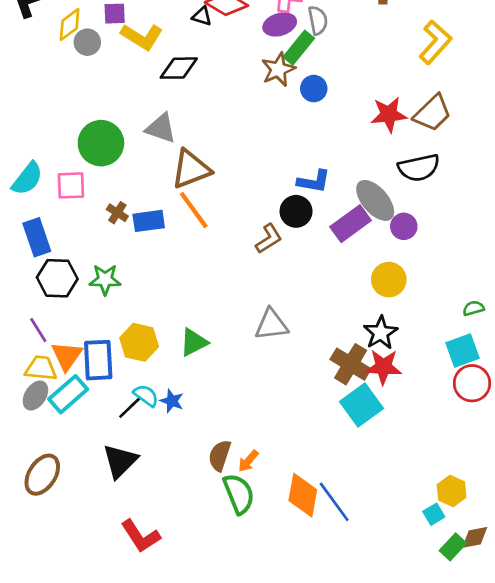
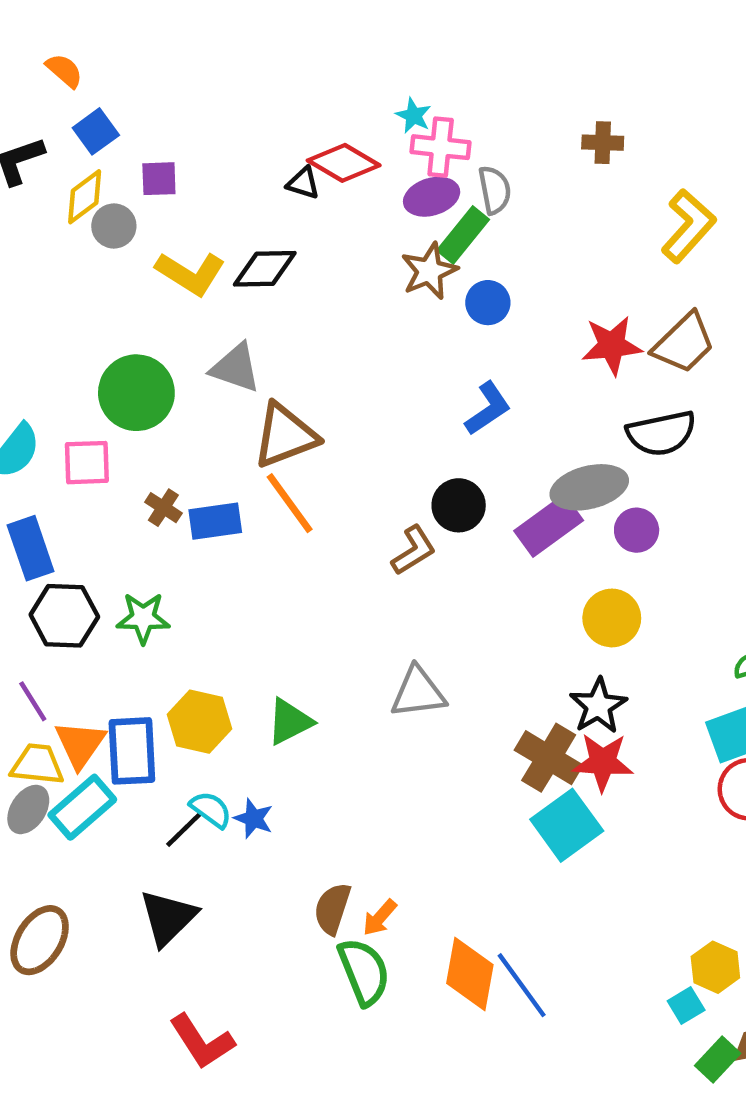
yellow L-shape: (142, 37) -> (190, 273), moved
blue L-shape: (314, 181) -> (488, 408), moved, turned -44
gray ellipse: (375, 200) -> (589, 487), turned -63

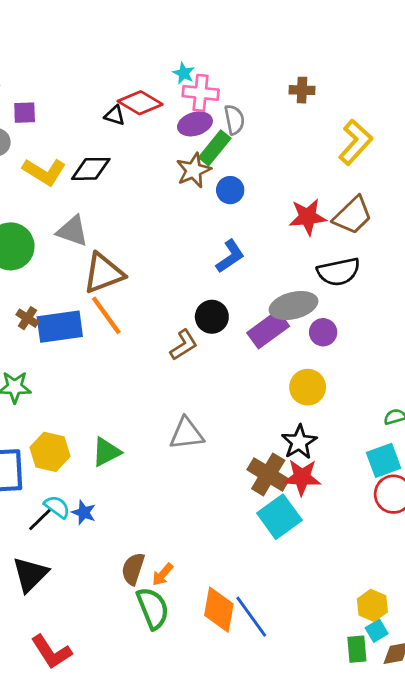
blue rectangle: (215, 521) -> (60, 327), size x1.4
cyan square: (686, 1005) -> (377, 631), moved
green rectangle: (718, 1060) -> (357, 649), moved, turned -48

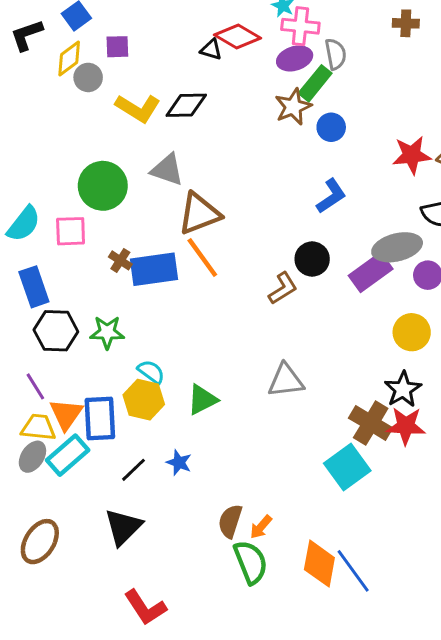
cyan semicircle: (57, 507) -> (151, 372), moved
cyan square: (279, 517) -> (347, 467), moved

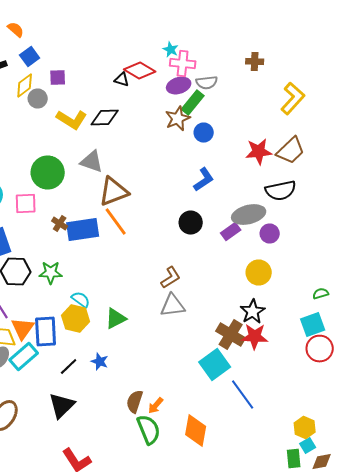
gray semicircle: (336, 54) -> (207, 82), turned 95
purple rectangle: (371, 272) -> (231, 232), size x0.7
brown L-shape: (283, 288) -> (171, 278), moved
blue line: (353, 571) -> (243, 394), moved

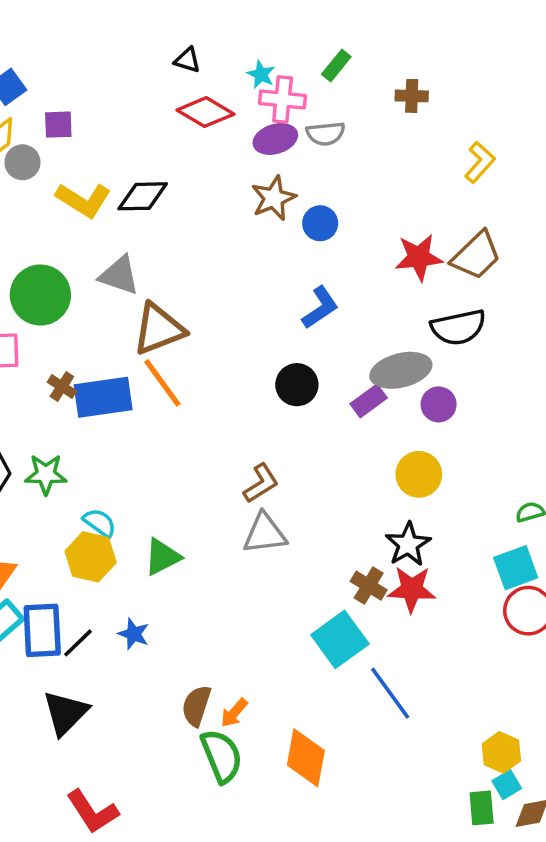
black triangle: (122, 80) -> (187, 60), moved
yellow L-shape: (293, 98) -> (480, 162), size x0.7
green rectangle: (193, 102) -> (336, 65), moved, size x0.7
blue rectangle: (46, 332) -> (42, 630), moved
brown cross: (231, 334) -> (369, 586), size x0.7

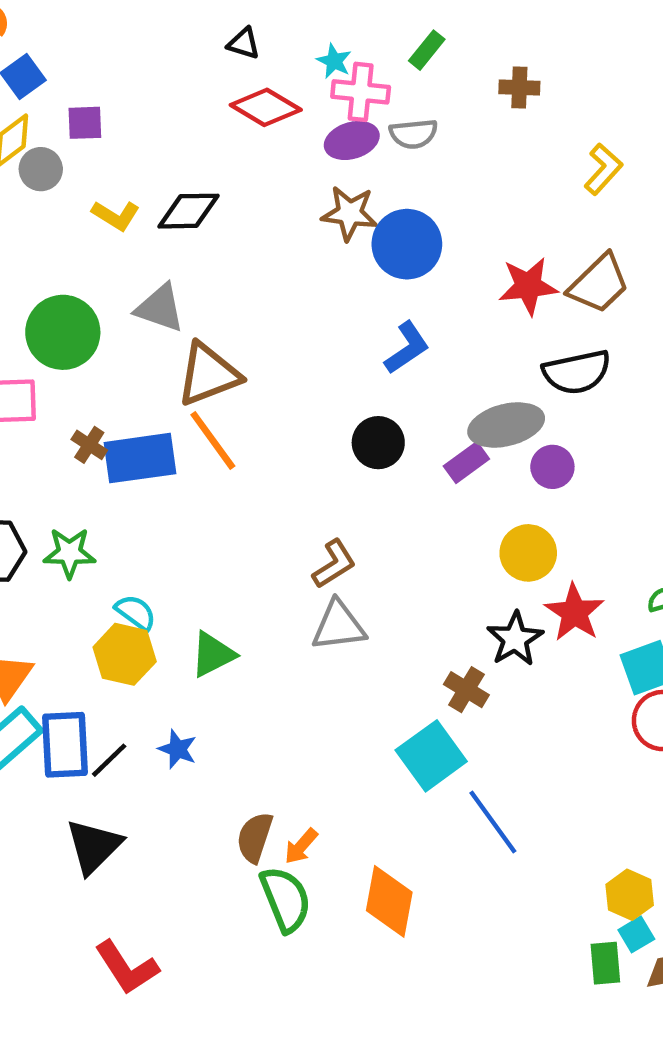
brown star: (274, 198) -> (350, 213), turned 30
yellow L-shape: (83, 200) -> (116, 215), size x0.7
blue circle: (320, 223) -> (407, 244), size x1.6
red star: (412, 589) -> (575, 612), moved, turned 30

